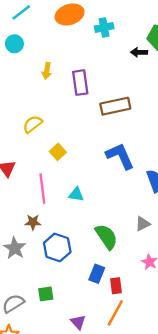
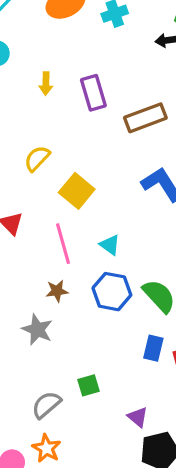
yellow square: (58, 152) -> (77, 191), size x1.5
cyan triangle: (76, 194) -> (110, 245), turned 35
blue hexagon: (57, 247) -> (112, 292), moved

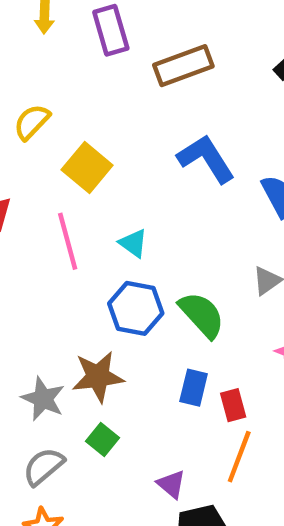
brown star: (57, 291) -> (98, 377), moved, size x1.6
gray star: (37, 330) -> (43, 399), moved
green square: (88, 385) -> (103, 440), turned -35

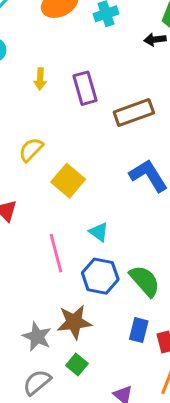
pink line: (68, 241) -> (56, 253), moved

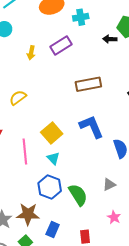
purple rectangle: (85, 88) -> (61, 45), moved, turned 65
yellow square: (68, 181) -> (52, 133), moved
pink line: (56, 253) -> (25, 152), moved
blue rectangle: (139, 330) -> (53, 230), moved

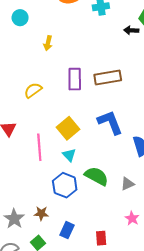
purple rectangle: (61, 45) -> (75, 79), moved, turned -60
green semicircle: (78, 195) -> (97, 176), moved, turned -30
brown star: (28, 214) -> (41, 213), size x0.6

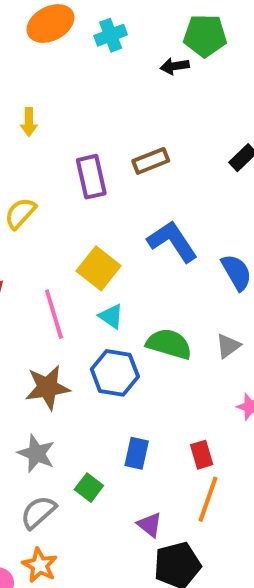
brown rectangle: (108, 78) -> (151, 161), size x0.7
brown star: (41, 213) -> (47, 387), moved, size x1.6

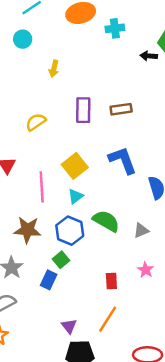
cyan triangle: (111, 316) -> (76, 196), turned 35
blue rectangle: (137, 453) -> (49, 280), moved
red rectangle: (202, 455) -> (111, 281), moved
green square: (89, 488) -> (61, 260), moved

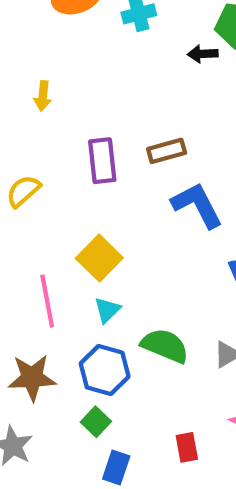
blue L-shape: (123, 160) -> (197, 205), moved
blue rectangle: (49, 280) -> (116, 467), moved

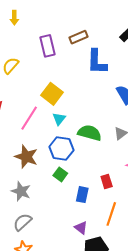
blue L-shape: (197, 205) -> (97, 62), turned -144
pink line: (47, 301) -> (29, 118), turned 50
brown star: (32, 378) -> (26, 157), turned 30
blue rectangle: (116, 467) -> (82, 195), moved

